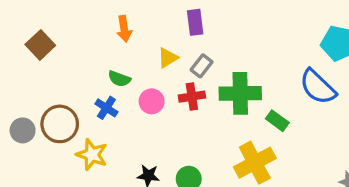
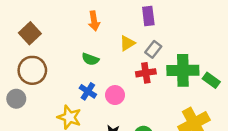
pink circle: (152, 101) -> (115, 95), moved
blue cross: (106, 108) -> (88, 91), moved
green rectangle: (277, 121) -> (211, 80), moved
brown circle: (60, 124) -> (32, 70), moved

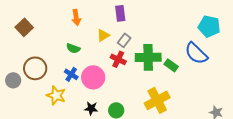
brown circle: (32, 70) -> (35, 68), moved
red cross: (146, 73) -> (118, 59), turned 35
pink circle: (115, 95) -> (93, 77), size x1.5

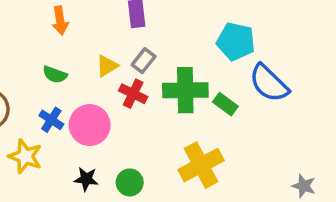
cyan pentagon: (209, 26) -> (236, 41), moved
yellow triangle: (103, 35) -> (107, 66), moved

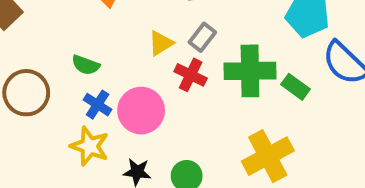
green semicircle: (55, 75) -> (86, 65), moved
yellow star: (25, 156) -> (90, 146), moved

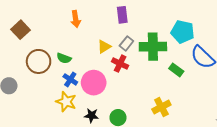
green cross: (250, 71) -> (153, 47), moved
brown circle: (26, 93) -> (39, 61), moved
yellow cross: (268, 156) -> (161, 107), size x0.7

